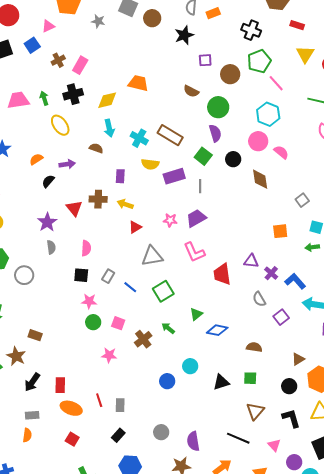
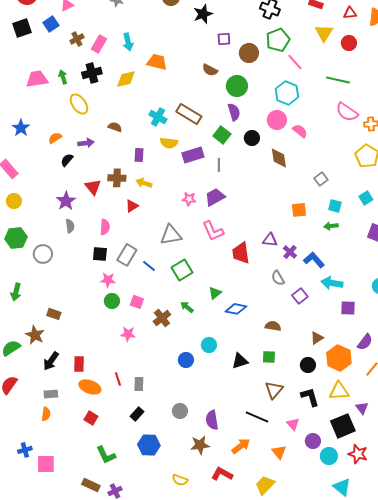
cyan arrow: (109, 128) -> (128, 42), moved
red triangle: (135, 227) -> (132, 206), moved
gray rectangle: (108, 276) -> (127, 255), size x1.5

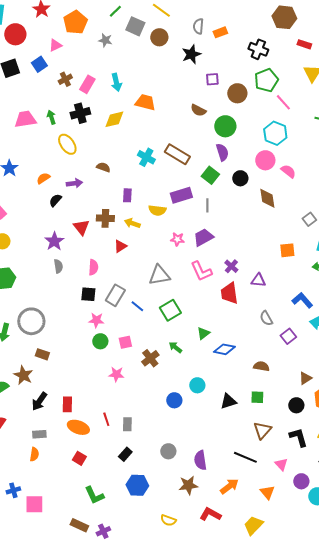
yellow semicircle: (169, 143) -> (157, 210), moved
purple cross: (290, 252) -> (231, 266), moved
gray circle: (43, 254) -> (31, 321), moved, size x1.4
pink square: (137, 302) -> (125, 342), turned -32

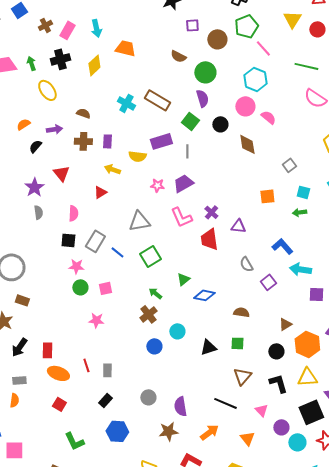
yellow diamond: (114, 119) -> (94, 65), turned -30
brown cross: (105, 218) -> (83, 141), moved
brown cross: (150, 358) -> (148, 314), moved

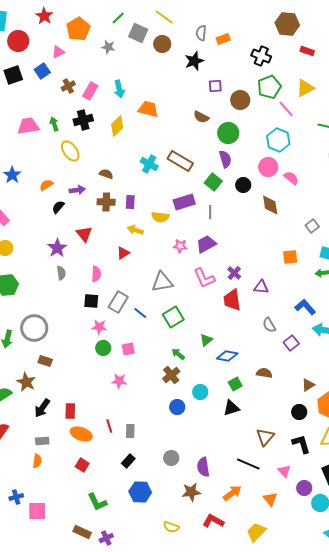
yellow triangle: (292, 19) -> (305, 88), moved, turned 30
green square: (237, 343) -> (235, 384), moved, turned -32

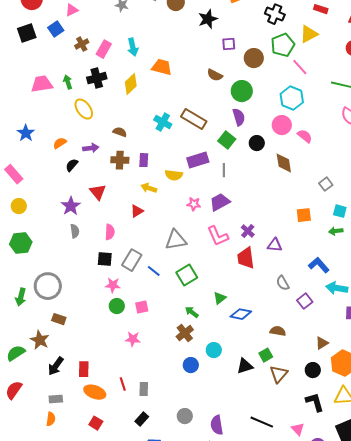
yellow triangle: (305, 88) -> (309, 34), moved
green square: (235, 384) -> (266, 355), moved
brown triangle: (265, 437) -> (279, 374), moved

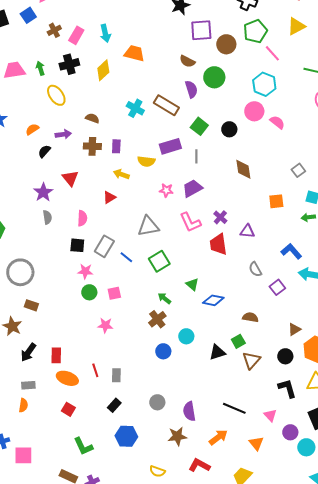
yellow triangle: (309, 34) -> (296, 26), moved
purple square: (229, 44) -> (201, 30), size x1.6
purple semicircle: (239, 117) -> (191, 89), moved
brown diamond: (284, 163) -> (243, 169), moved
green triangle: (220, 298) -> (192, 284), turned -40

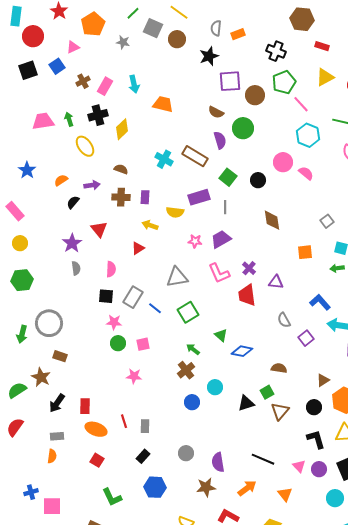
yellow diamond: (103, 70) -> (122, 129), moved
cyan hexagon: (264, 84) -> (308, 135), moved
purple circle: (290, 432) -> (319, 469), moved

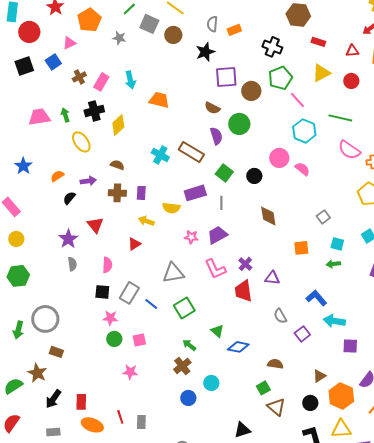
black triangle: (246, 403) -> (242, 430), moved
brown triangle: (280, 411) -> (276, 407), turned -30

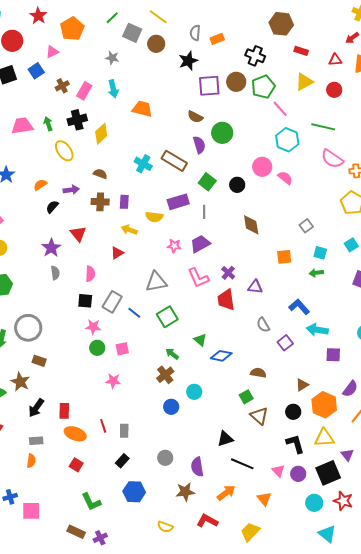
gray star: (119, 38) -> (112, 58), moved
brown circle: (251, 91) -> (236, 82), moved

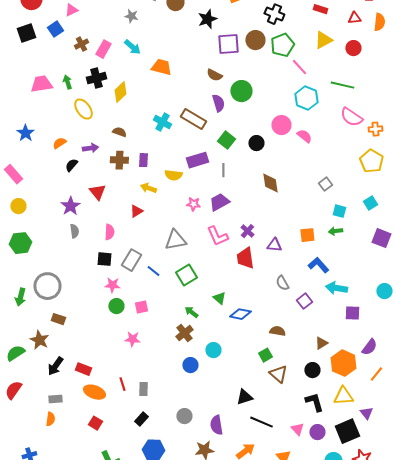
cyan arrow: (113, 89) -> (132, 47), turned -36
orange square: (284, 257) -> (307, 235), moved
red rectangle: (64, 411) -> (83, 369), turned -70

